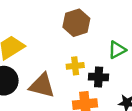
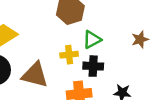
green triangle: (117, 50) -> (92, 39), moved

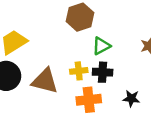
yellow cross: (69, 55) -> (79, 71), moved

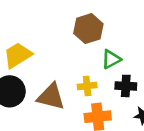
black cross: (103, 72) -> (126, 86), moved

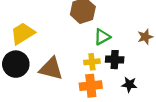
yellow cross: (87, 86) -> (92, 62), moved

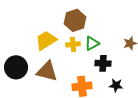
yellow trapezoid: (23, 33) -> (46, 40), moved
yellow cross: (92, 62) -> (73, 44), moved

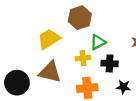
yellow cross: (73, 44) -> (83, 58), moved
black circle: (16, 67) -> (17, 83), moved

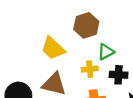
yellow trapezoid: (49, 39) -> (53, 48), turned -105

